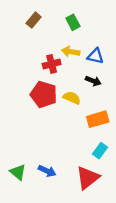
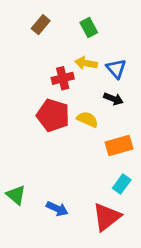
blue triangle: (95, 56) -> (116, 69), turned 36
green triangle: (18, 172) -> (16, 195), moved

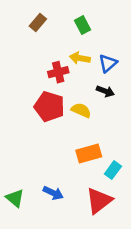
blue triangle: (116, 69) -> (108, 63), turned 30
orange rectangle: (119, 146) -> (89, 154), moved
green triangle: (16, 195) -> (15, 198), moved

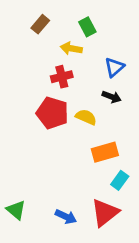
yellow arrow: (80, 58) -> (71, 48), moved
orange rectangle: (89, 154) -> (105, 152), moved
blue arrow: (53, 193) -> (66, 217), moved

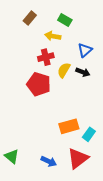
green rectangle: (87, 27) -> (65, 20), turned -32
yellow semicircle: (86, 117) -> (64, 70), moved, turned -84
orange rectangle: (105, 152) -> (69, 126), moved

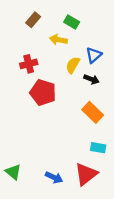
red cross: (46, 57) -> (29, 64), moved
yellow semicircle: (64, 70) -> (73, 65), moved
orange rectangle: (69, 126) -> (93, 112), moved, turned 60
cyan rectangle: (89, 134) -> (98, 148), turned 64

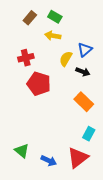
green rectangle: (72, 22) -> (55, 17), moved
cyan rectangle: (98, 148) -> (89, 134), turned -72
green triangle: (13, 172) -> (22, 151), moved

